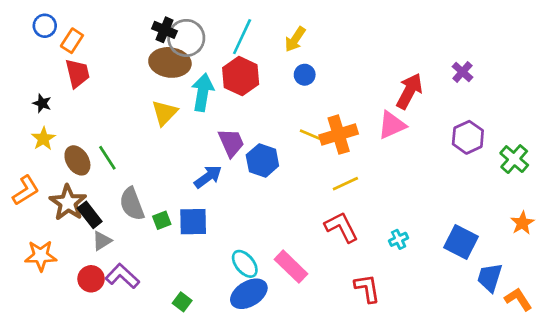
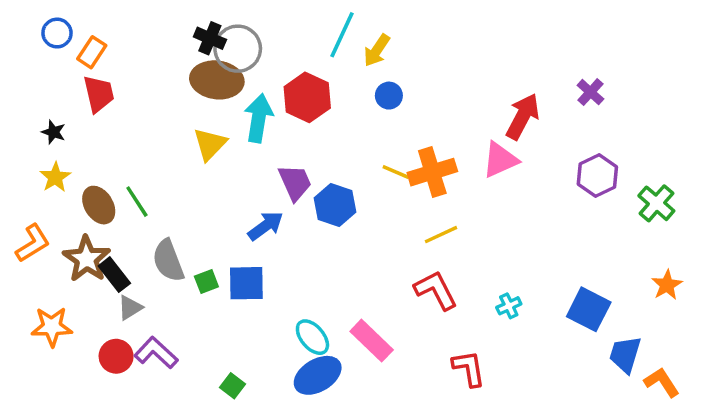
cyan line: (242, 37) -> (342, 35), moved

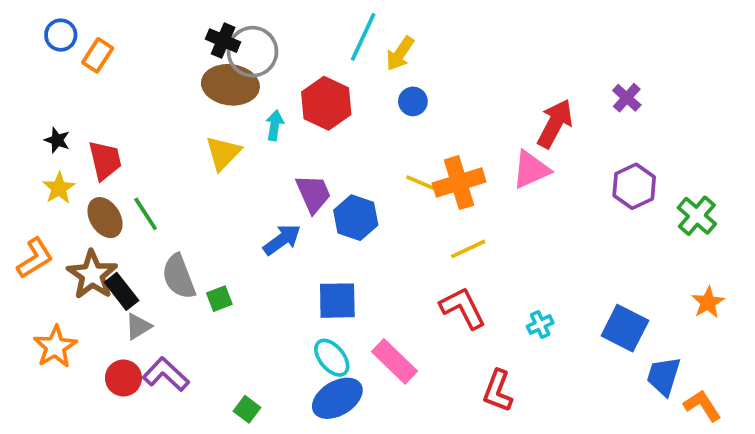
red trapezoid: (99, 94) -> (105, 160), moved
cyan arrow: (259, 118) -> (275, 125), size x0.6
blue square: (246, 283) -> (337, 301), moved
orange star: (52, 327) -> (55, 347), turned -30
red L-shape: (469, 368) -> (498, 391), turned -150

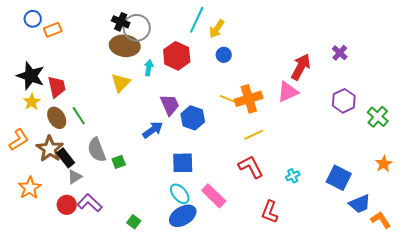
orange rectangle: (98, 55) -> (53, 30), turned 36
black star: (57, 140) -> (31, 76), size x2.0
blue trapezoid: (664, 376) -> (360, 204), turned -130

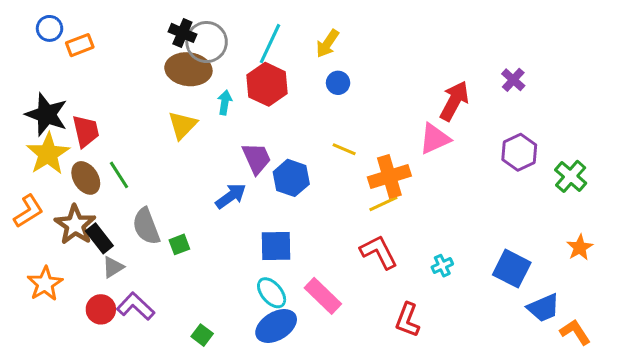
cyan line: (197, 20) -> (270, 44), moved
orange cross: (249, 99) -> (389, 176), moved
yellow star: (32, 102) -> (48, 154), size x1.6

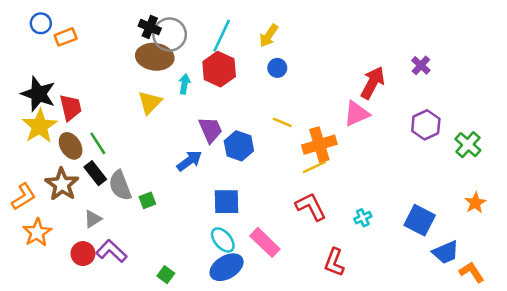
orange L-shape: (28, 211) -> (24, 197), moved
black rectangle: (99, 238) -> (95, 173), moved

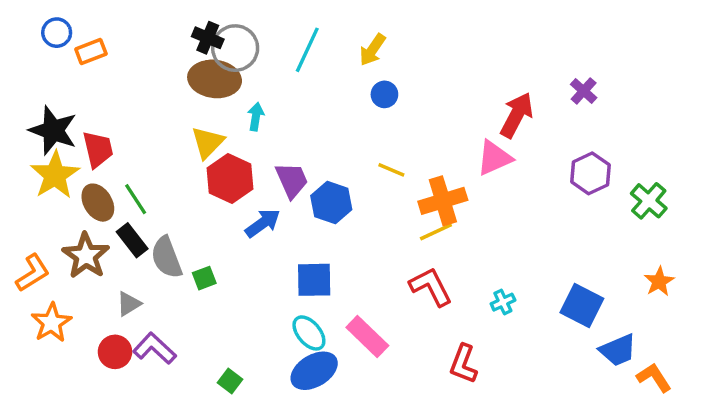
red hexagon: (219, 69) -> (230, 179), moved

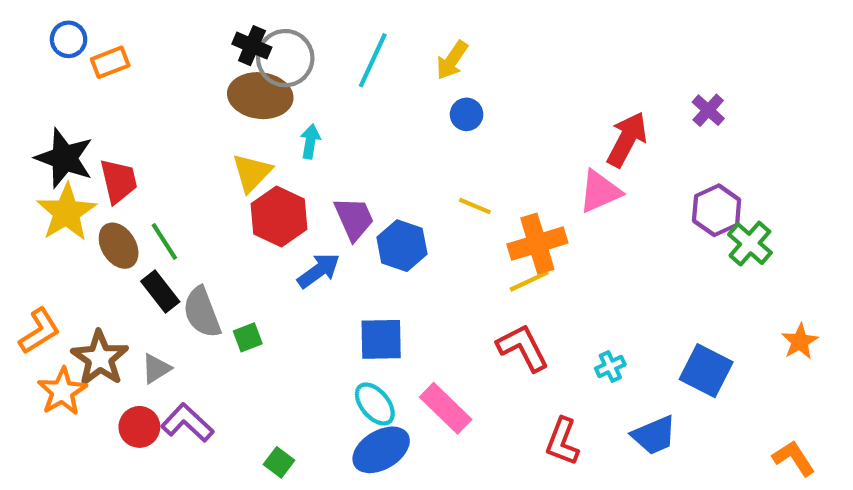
green cross: (649, 201) -> (750, 244), moved
brown star: (86, 256) -> (100, 358), moved
blue trapezoid: (618, 350) -> (654, 435), moved

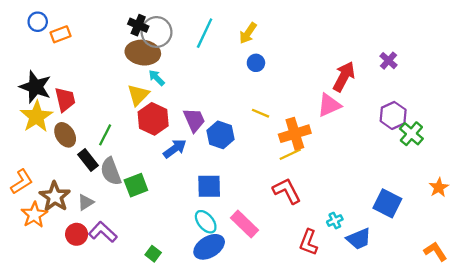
cyan arrow: (310, 141) -> (157, 78), moved, turned -54
green line: (164, 241) -> (105, 135), moved, turned 60
green square: (248, 337) -> (136, 185), size x1.5
cyan cross: (610, 367) -> (335, 221), moved

